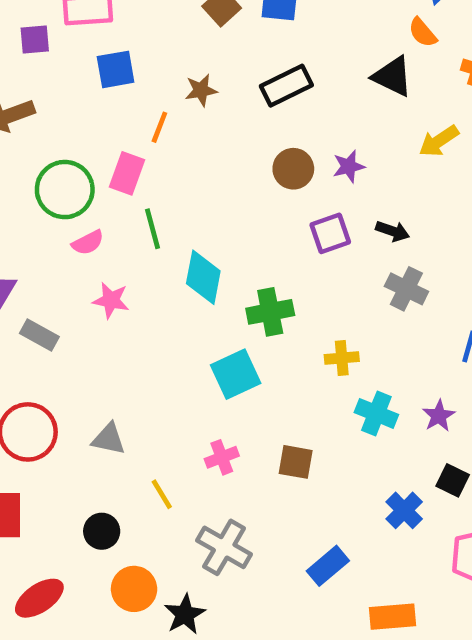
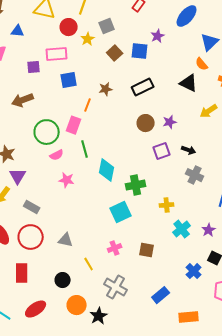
gray rectangle: (39, 335) -> (32, 207), moved
cyan cross: (376, 413) -> (182, 229), turned 30

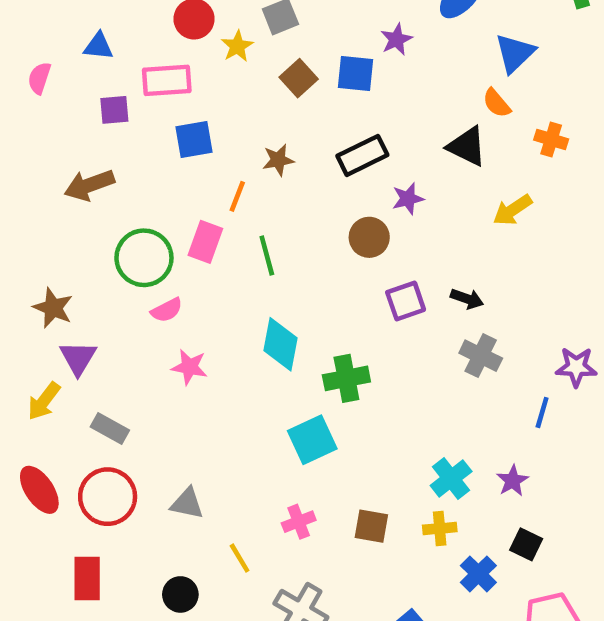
blue triangle: (18, 31) -> (98, 46), moved
purple star: (170, 122) -> (408, 199), moved
green line: (85, 149) -> (267, 256), moved
yellow cross: (167, 205) -> (440, 528), moved

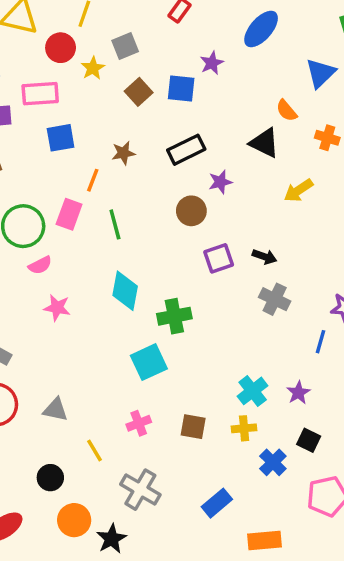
blue triangle: (515, 53) -> (321, 73), moved

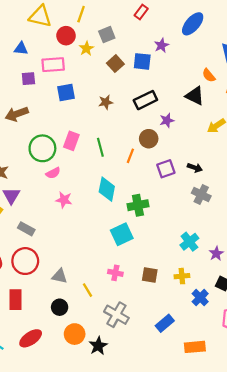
orange line: (93, 180) -> (130, 156), moved
cyan cross: (253, 391) -> (189, 242), moved
gray triangle: (55, 410) -> (60, 276), moved
pink cross: (139, 423) -> (115, 273), turned 32

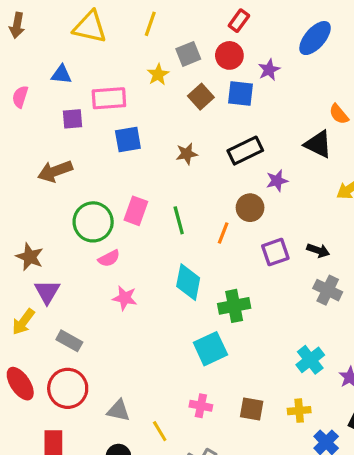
red circle: (66, 36) -> (229, 55), moved

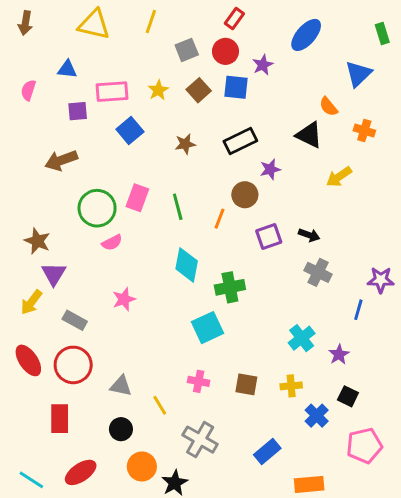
yellow star: (158, 74) -> (158, 90), moved
blue square: (128, 139) -> (130, 131), turned -30
pink star: (125, 298) -> (124, 299), moved, turned -30

